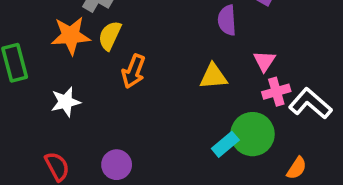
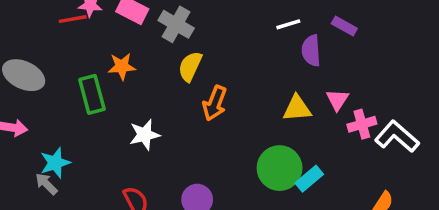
orange star: (71, 36) -> (122, 66), moved, size x0.7
pink triangle: (264, 61) -> (337, 100), moved
green circle: (252, 134) -> (280, 168), moved

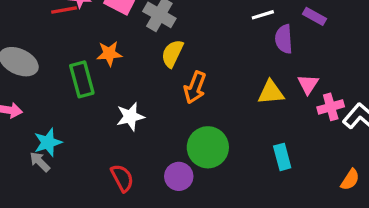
green circle: (280, 168) -> (208, 147), moved
cyan rectangle: (309, 179) -> (282, 157), turned -65

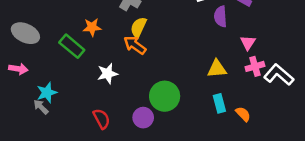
green rectangle: (82, 79) -> (72, 46), turned -35
pink triangle: (308, 84) -> (248, 43), moved
orange arrow: (195, 88) -> (135, 45), moved, turned 105
yellow triangle: (271, 92) -> (217, 69), moved
orange semicircle: (350, 180) -> (243, 114), moved, turned -77

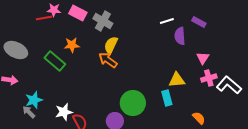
white star: (107, 74) -> (64, 112), moved
cyan rectangle: (219, 103) -> (167, 98), moved

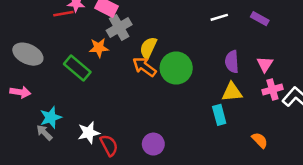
gray cross: (103, 21) -> (119, 27), moved, turned 30
purple semicircle: (180, 36) -> (232, 62), moved
green circle: (133, 103) -> (176, 68), moved

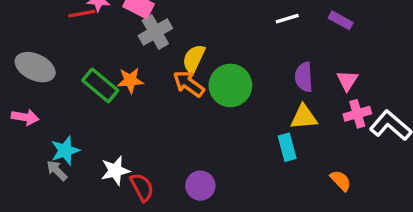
orange star: (99, 48) -> (130, 80), moved

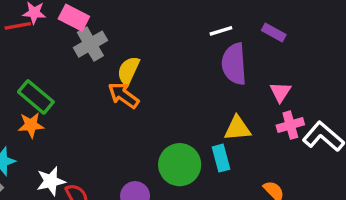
purple semicircle: (304, 77) -> (234, 64), moved, size x1.4
orange star: (130, 80) -> (31, 125), moved
green circle: (230, 85) -> (180, 165), moved

